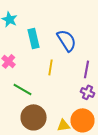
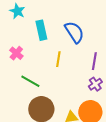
purple cross: (88, 92) -> (95, 84), turned 32

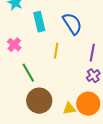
green line: (30, 81) -> (28, 73), turned 30

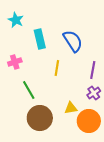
pink cross: (14, 45) -> (15, 62), turned 32
yellow triangle: (69, 109) -> (71, 108), moved

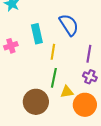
cyan rectangle: (40, 39) -> (37, 34), moved
green line: (29, 90) -> (54, 78), moved, turned 42
purple cross: (94, 93) -> (90, 77), turned -32

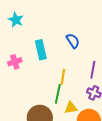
blue semicircle: (69, 25) -> (73, 41), size x0.7
yellow line: (53, 52) -> (63, 77), moved

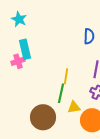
blue semicircle: (73, 41) -> (89, 36), moved, turned 35
cyan rectangle: (41, 50) -> (25, 49), moved

